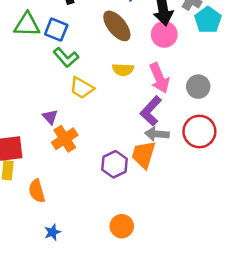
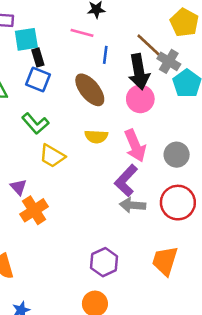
blue square: (56, 30) -> (38, 79), moved
orange trapezoid: (144, 155) -> (165, 261), moved
purple hexagon: (114, 164) -> (104, 262), moved

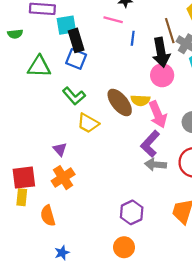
brown line: (149, 46) -> (170, 31), turned 30
black rectangle: (38, 57) -> (76, 40), size x1.5
brown ellipse: (90, 90) -> (120, 102), moved
yellow semicircle: (96, 136) -> (140, 100), moved
orange cross: (34, 210) -> (63, 178), moved

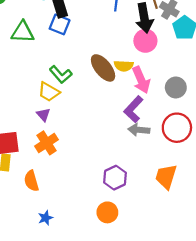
green L-shape: (74, 96) -> (61, 74), moved
yellow trapezoid: (88, 123) -> (49, 92), moved

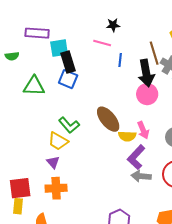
yellow semicircle: (124, 66) -> (127, 136), moved
pink arrow: (141, 80) -> (143, 130), size x0.7
orange cross: (47, 143) -> (56, 188), turned 30

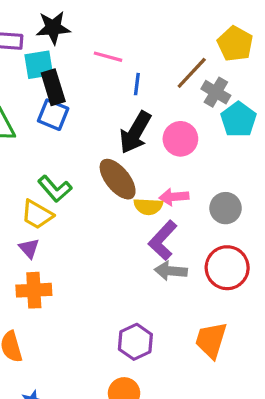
black star: (113, 25) -> (53, 28), moved, size x1.5
brown line: (154, 53) -> (192, 73), turned 60
black arrow: (146, 73) -> (135, 132), moved, turned 40
pink arrow: (143, 130) -> (174, 197), turned 108

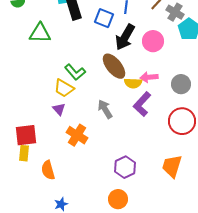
blue square: (53, 115) -> (104, 18), moved
gray arrow: (171, 271) -> (105, 109), moved, turned 54
orange cross: (34, 290) -> (77, 135), moved, turned 35

